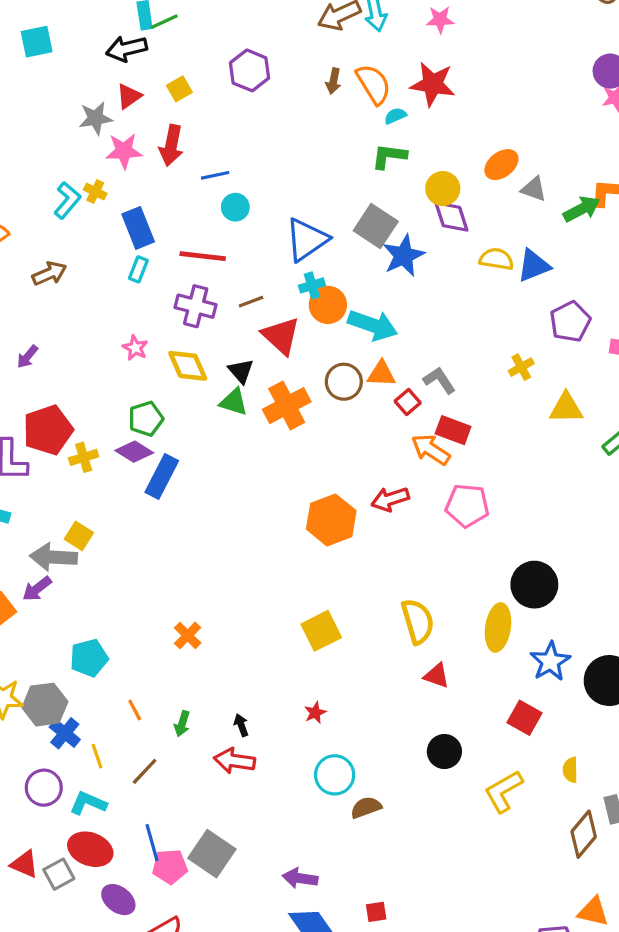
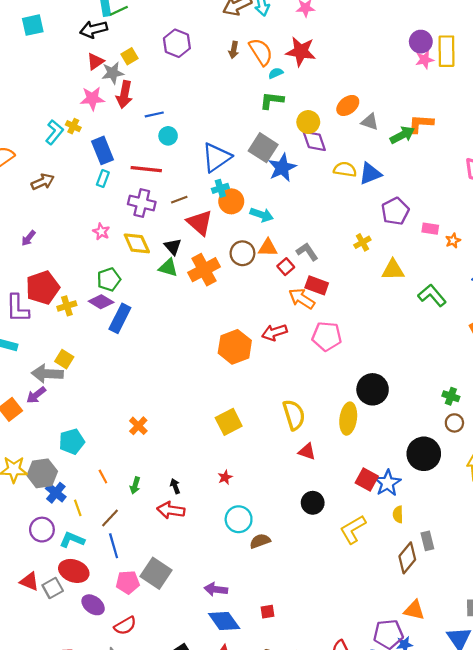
gray star: (96, 118) -> (113, 73), moved
cyan arrow: (373, 325) -> (262, 215), size x0.7
blue star: (550, 661) -> (388, 483), moved
blue line: (152, 843) -> (114, 546), moved

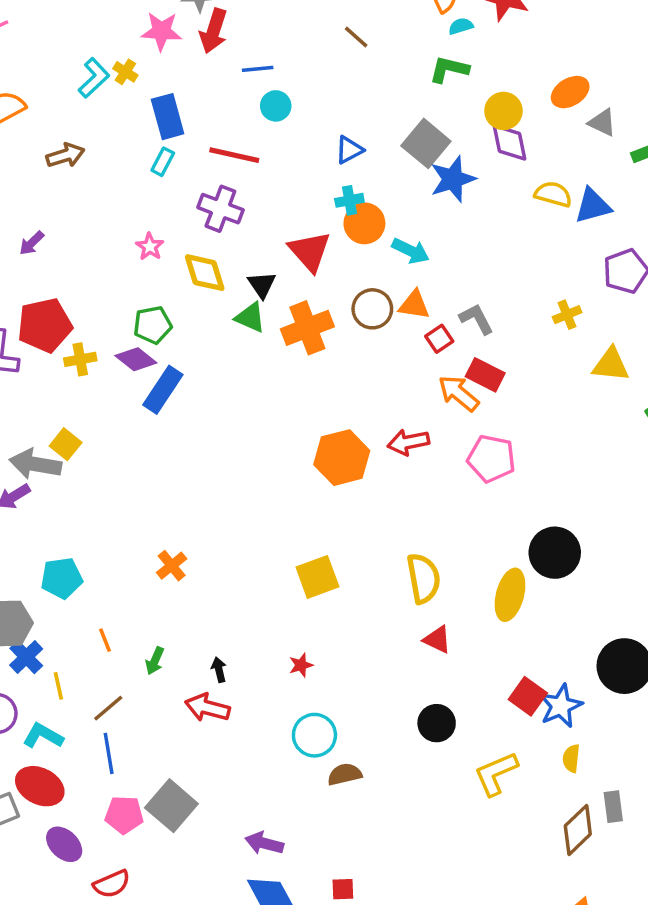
blue triangle: (216, 157) -> (349, 150), size x0.6
brown line: (179, 200) -> (356, 37), moved, turned 56

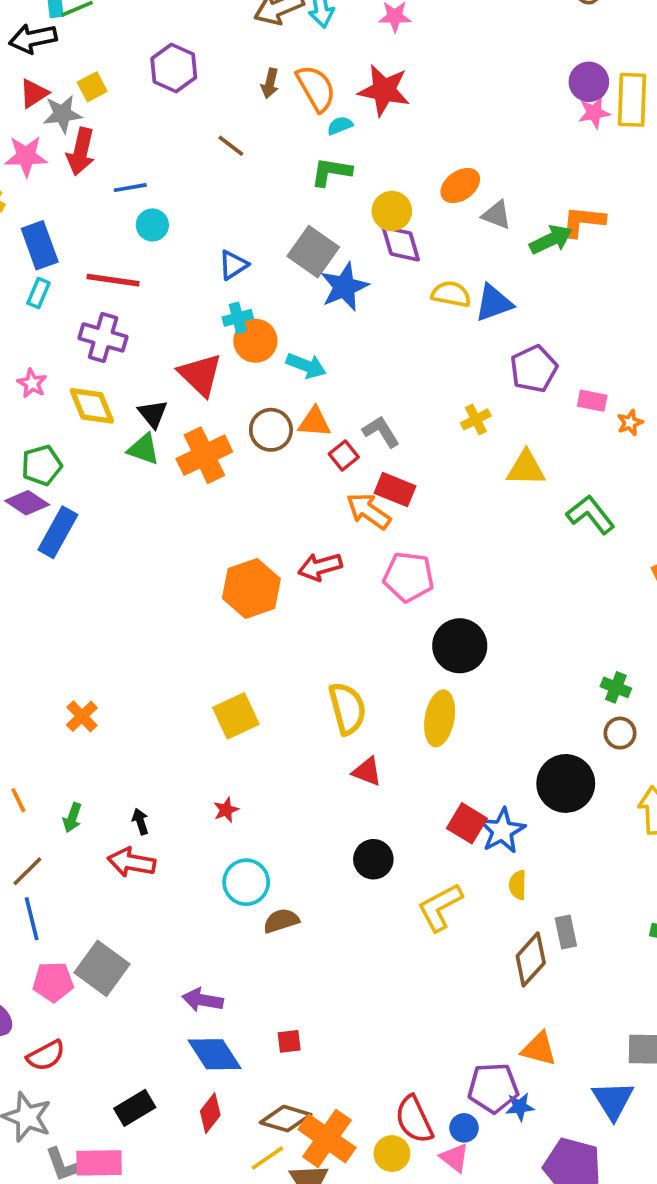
black circle: (555, 553) -> (460, 646), moved

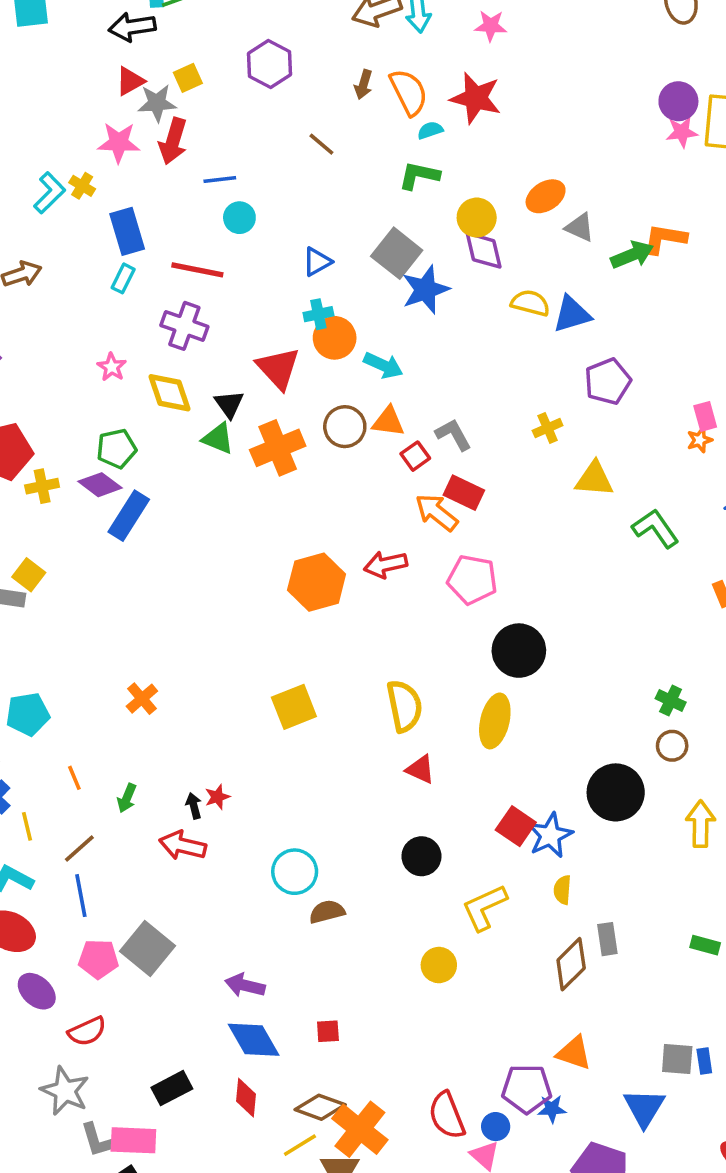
pink rectangle: (592, 401) -> (705, 416), moved, turned 60
red star: (226, 810) -> (217, 797), moved
red diamond: (210, 1113) -> (246, 1098), turned -36
yellow circle: (392, 1154) -> (439, 965), moved

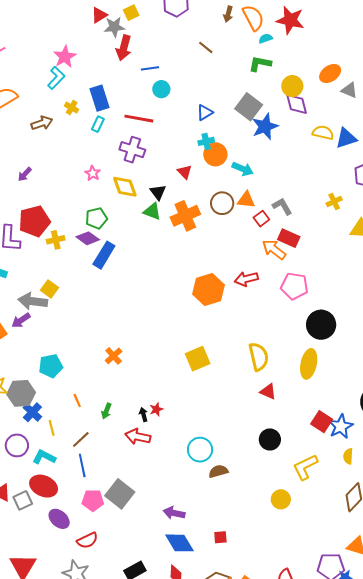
pink star: (119, 143) -> (65, 57), moved, turned -30
yellow cross: (82, 186) -> (72, 108), moved
red triangle: (278, 368) -> (185, 172), size x0.6

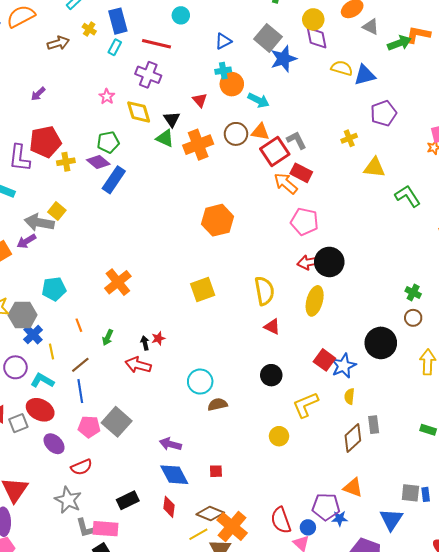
red square: (261, 219) -> (275, 152), size x1.8
red arrow: (246, 279) -> (309, 262), moved
orange cross: (114, 356) -> (118, 282), size x1.5

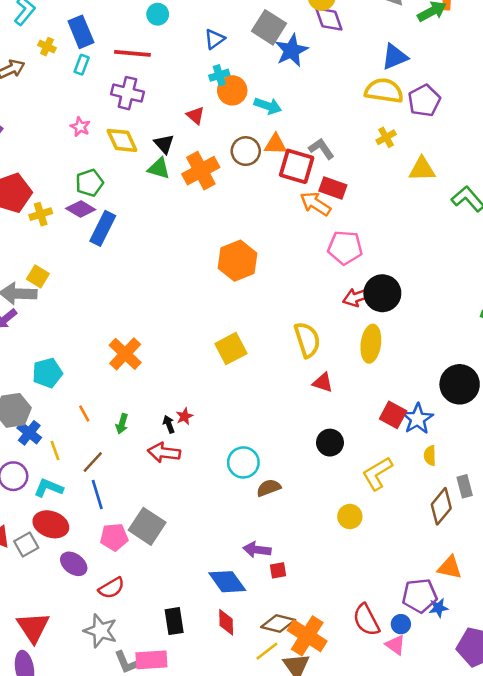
yellow semicircle: (342, 68) -> (384, 91), moved, size x1.4
red square: (275, 152) -> (297, 166), turned -32
purple arrow: (170, 444) -> (257, 550), moved
black rectangle: (128, 500) -> (174, 621), turned -65

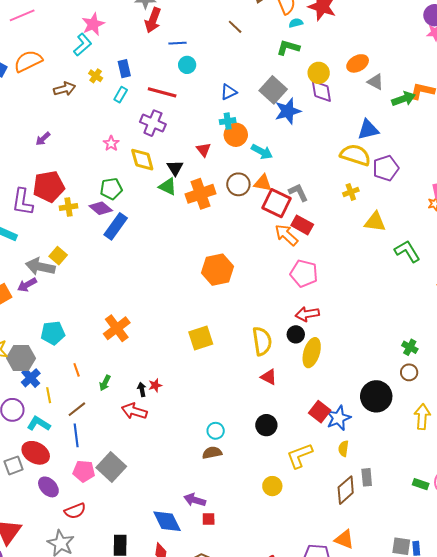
blue rectangle: (81, 32) -> (124, 69), size x0.7
black circle: (382, 293) -> (296, 334), moved, size x0.6
cyan circle: (243, 462) -> (216, 431), moved, size x0.7

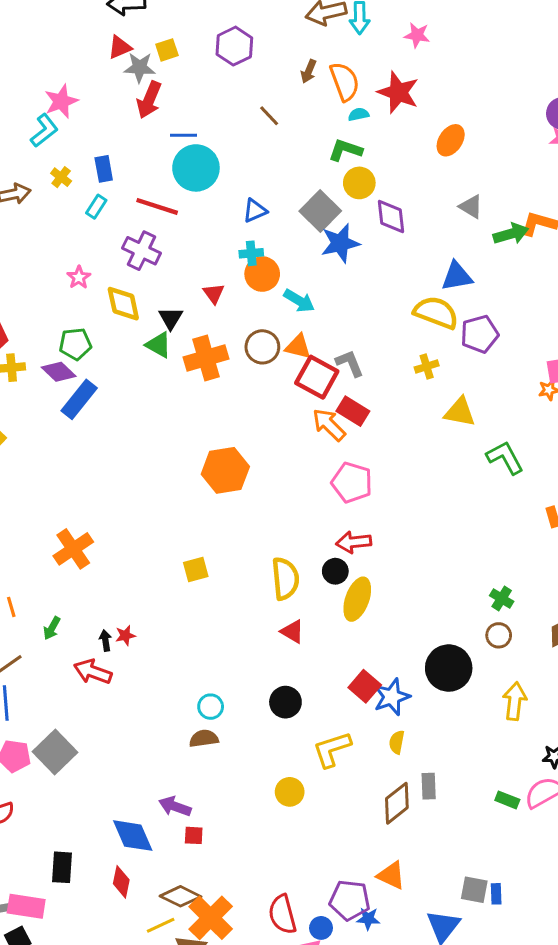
orange ellipse: (358, 63) -> (451, 140), moved, turned -30
cyan circle: (187, 65) -> (196, 168), size x1.8
yellow circle: (319, 73) -> (359, 183), moved
yellow square: (201, 338) -> (196, 569), size x0.7

